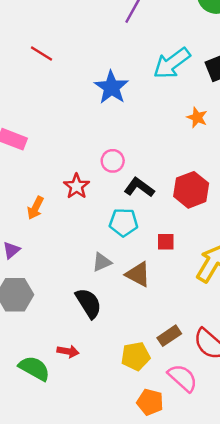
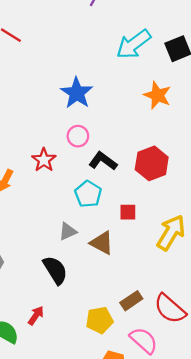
blue star: (111, 87) -> (77, 93), moved
orange star: (197, 117) -> (157, 95), size x1.4
cyan pentagon: (124, 222) -> (88, 194), turned 30
red arrow: (68, 351) -> (36, 315), turned -66

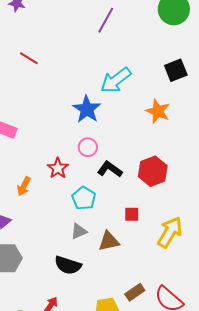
cyan arrow: (134, 44) -> (116, 80), moved
cyan pentagon: (88, 194) -> (84, 198), moved
brown triangle: (102, 243) -> (109, 241), turned -40
black semicircle: (55, 270) -> (68, 265), turned 140

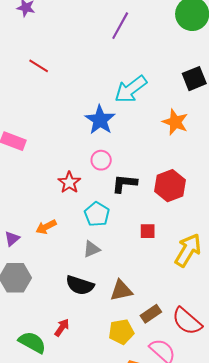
black L-shape: (110, 169) -> (124, 183), turned -30
orange arrow: (24, 186) -> (46, 227), moved, turned 36
brown triangle: (109, 241) -> (121, 290), moved

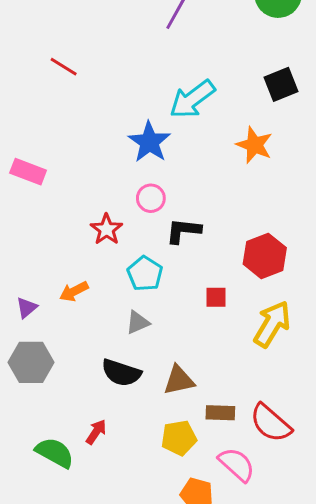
red hexagon: (170, 186) -> (265, 256), moved
brown rectangle: (151, 314) -> (220, 413), turned 36

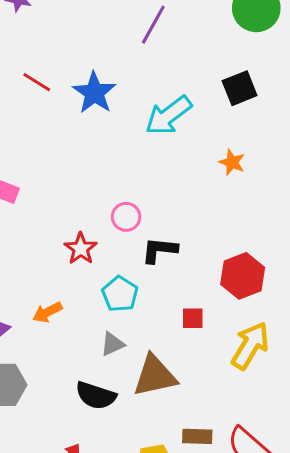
black square: (281, 84) -> (240, 88), moved
blue star: (149, 142) -> (94, 93), moved
orange star: (254, 145) -> (232, 162), size x0.7
brown triangle: (179, 380) -> (155, 376), moved, size x1.4

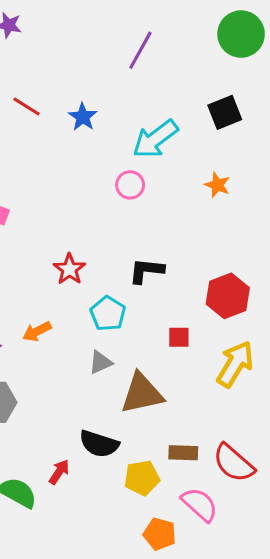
blue star: (94, 93) -> (83, 117), size x0.7
pink circle: (126, 217) -> (130, 185), moved
black semicircle: (96, 395) -> (99, 444), moved

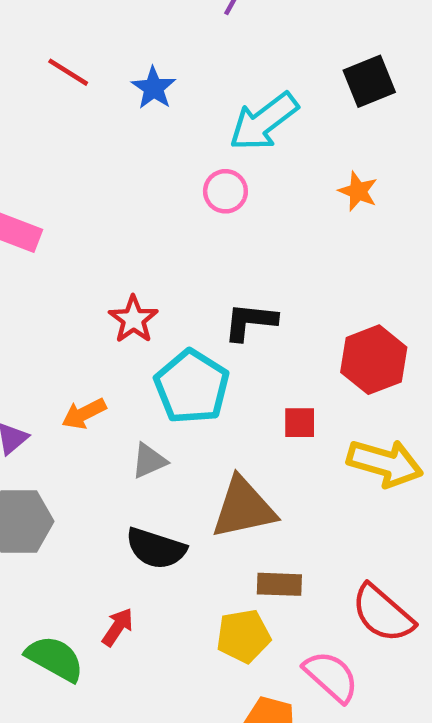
cyan pentagon: (108, 314) -> (192, 387), size x1.4
gray triangle: (100, 362) -> (149, 461), moved
yellow arrow: (235, 364) -> (385, 463), turned 75
black semicircle: (99, 444) -> (156, 548), moved
brown rectangle: (183, 453) -> (279, 584), moved

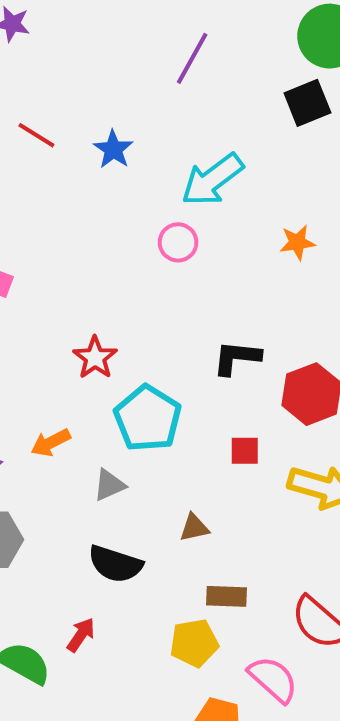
black square: (369, 81) -> (307, 103), moved
orange star: (358, 191) -> (297, 242), turned -30
black L-shape: (250, 322) -> (237, 358), moved
brown triangle: (243, 508) -> (194, 528), size x0.5

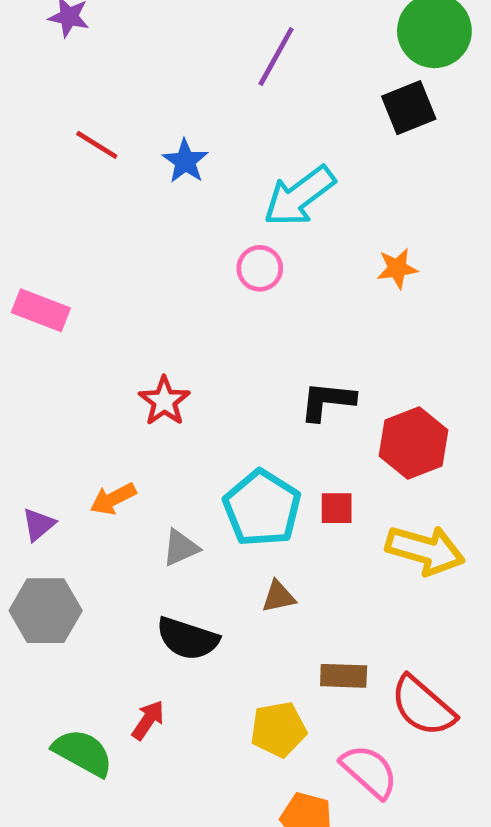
cyan pentagon: (148, 418) -> (262, 508), moved
brown rectangle: (227, 596) -> (344, 676), moved

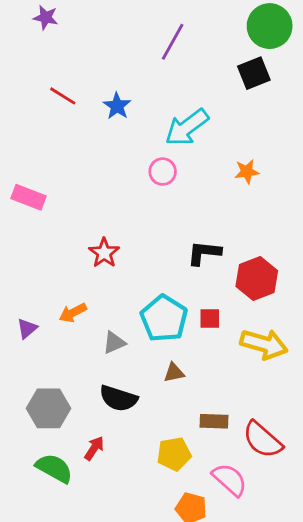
gray hexagon: (46, 611) -> (48, 408), moved

